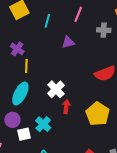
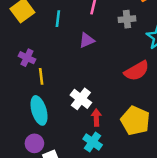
cyan ellipse: (20, 93) -> (39, 110), turned -35
cyan cross: (43, 124) -> (93, 142), moved

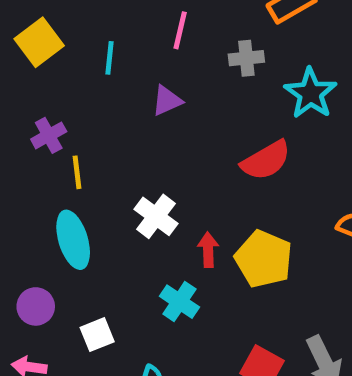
purple cross: (27, 58) -> (49, 135), turned 35
red arrow: (96, 118) -> (208, 250), moved
purple circle: (34, 143) -> (36, 306), moved

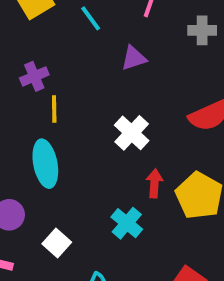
cyan line: (110, 58) -> (91, 18), turned -48
white cross: (156, 216) -> (132, 133), moved
white square: (97, 335) -> (57, 243), turned -32

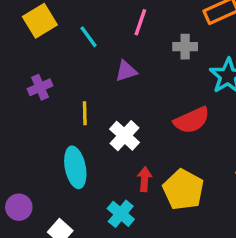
yellow line: (54, 109) -> (85, 113), moved
cyan ellipse: (45, 164) -> (75, 167), moved

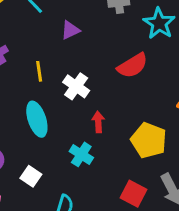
yellow pentagon: (183, 190) -> (149, 140), moved

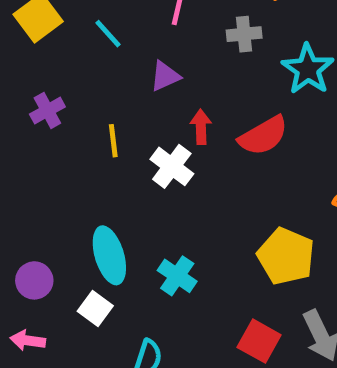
cyan ellipse: (37, 119) -> (109, 255), moved
red arrow: (98, 122) -> (201, 127), moved

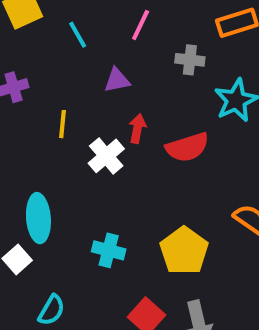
cyan cross: (177, 276) -> (109, 250), moved, turned -32

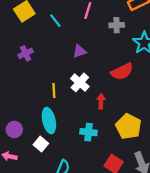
purple triangle: (117, 80) -> (79, 51), moved
yellow line: (63, 124) -> (54, 91), moved
red arrow: (137, 129) -> (101, 101), moved

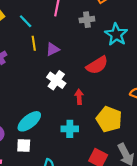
yellow line: (54, 91) -> (34, 43), moved
cyan ellipse: (49, 121) -> (29, 121), turned 70
white square: (41, 144) -> (24, 146), turned -32

